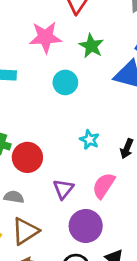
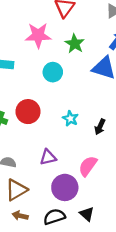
red circle: (27, 157) -> (28, 112), moved
pink semicircle: (104, 186) -> (88, 166), moved
purple triangle: (63, 189) -> (48, 157), turned 36

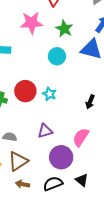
cyan circle: (53, 72) -> (57, 56), moved
cyan star: (70, 119) -> (49, 94), moved

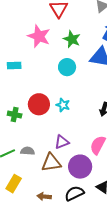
pink star: (32, 23) -> (39, 36), turned 30
brown triangle: (18, 161) -> (51, 163), moved, turned 30

